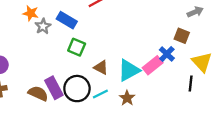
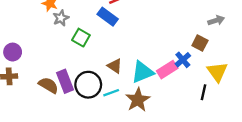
blue rectangle: (67, 20) -> (108, 17), moved
green square: (77, 47) -> (81, 38), moved
brown star: (127, 98) -> (138, 100), size x1.5

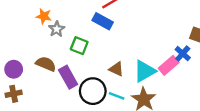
purple rectangle: (65, 81) -> (68, 77), moved
brown semicircle: (48, 85) -> (46, 64), moved
cyan line: (111, 93) -> (117, 96), turned 49

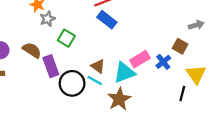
blue rectangle: (103, 21) -> (107, 20), moved
pink rectangle: (169, 65) -> (140, 59), moved
cyan line: (117, 96) -> (95, 81), moved

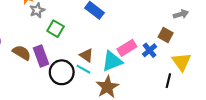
brown semicircle: (32, 50) -> (22, 53), moved

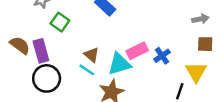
brown square: (166, 35) -> (205, 44), moved, turned -32
black circle: (62, 72) -> (47, 78), moved

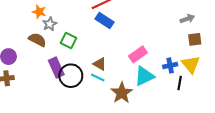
brown semicircle: (20, 45) -> (37, 40), moved
blue cross: (162, 56) -> (170, 65), moved, turned 32
cyan triangle: (119, 64) -> (144, 76), moved
black circle: (47, 78) -> (71, 76), moved

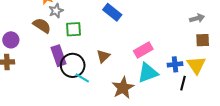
green square: (68, 40) -> (74, 29), turned -35
brown triangle: (100, 64) -> (103, 56), turned 40
cyan line: (98, 78) -> (82, 78), moved

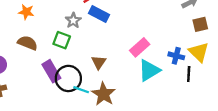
gray star: (56, 11) -> (73, 20), moved
green square: (74, 29) -> (62, 40), turned 35
blue cross: (175, 64) -> (176, 56), turned 32
brown star: (123, 88) -> (103, 94), moved

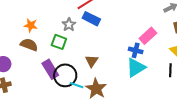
orange star: (26, 12) -> (31, 25), moved
pink rectangle: (140, 47) -> (148, 36), moved
blue cross: (176, 56) -> (136, 50), moved

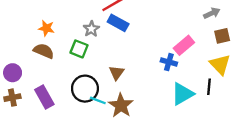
cyan triangle: (136, 68) -> (182, 94), moved
purple rectangle: (50, 69) -> (44, 97), moved

